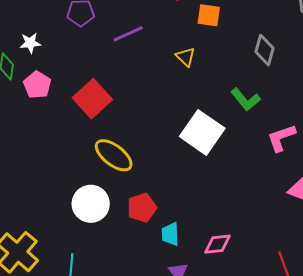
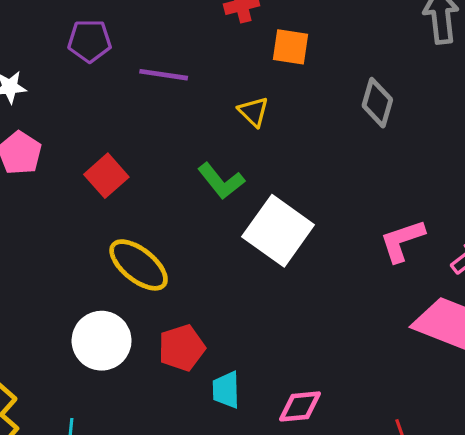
purple line: (128, 34) -> (164, 75), turned 32
red square: (92, 99) -> (106, 176), size x0.7
green L-shape: (246, 99) -> (221, 181), moved

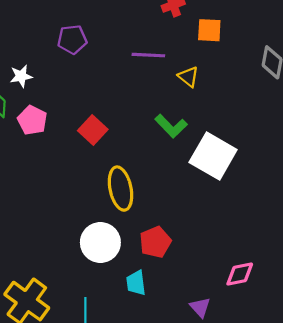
purple line: (164, 75) -> (148, 55), moved
yellow ellipse: (139, 265) -> (121, 189), turned 45
cyan trapezoid: (226, 390) -> (136, 283), moved

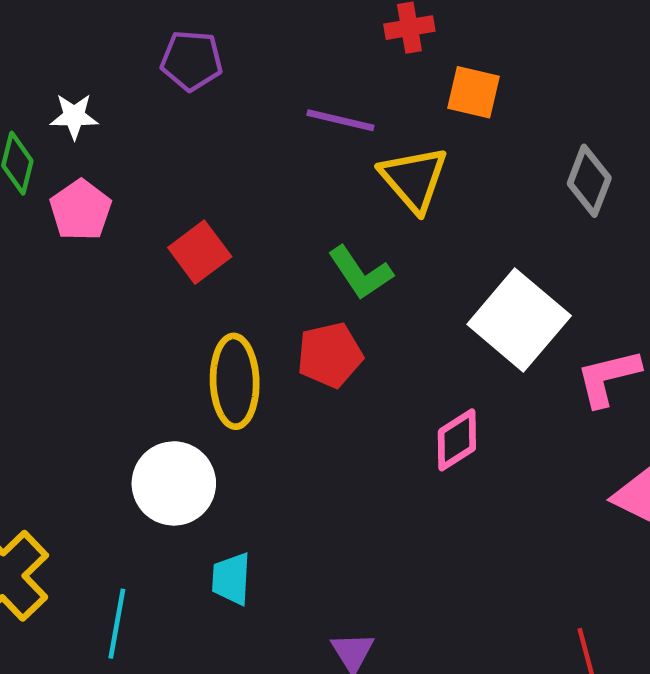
yellow triangle: (188, 77) -> (414, 179), size x1.6
white square: (213, 156) -> (519, 320), moved
red pentagon: (155, 242) -> (330, 355), moved
pink diamond: (240, 274) -> (457, 440), moved, turned -32

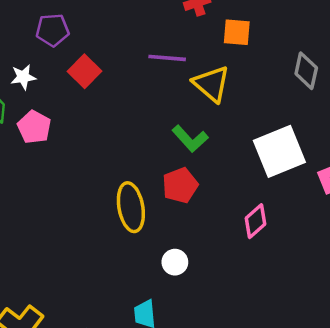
purple pentagon: (192, 60) -> (52, 30), moved
red square: (200, 252) -> (85, 71), moved
white square: (519, 320) -> (279, 151), turned 36
white circle: (174, 483) -> (175, 262), moved, size x0.6

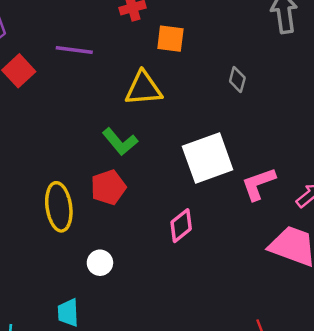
purple line: (167, 58) -> (74, 50), moved
gray diamond: (306, 71) -> (237, 79), size x0.7
yellow triangle: (211, 84) -> (143, 88), turned -48

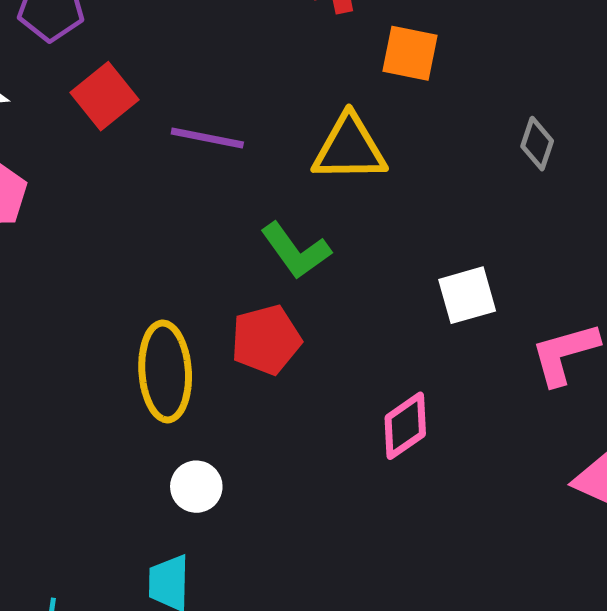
purple line: (74, 50) -> (207, 138), moved
white square: (208, 158) -> (467, 295), size x0.6
white circle: (100, 263) -> (196, 487), moved

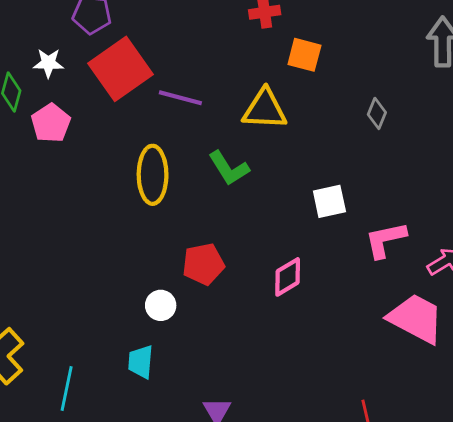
red square: (104, 96) -> (121, 69), size x1.6
red pentagon: (266, 340) -> (203, 264), moved
yellow ellipse: (165, 371) -> (153, 175), moved

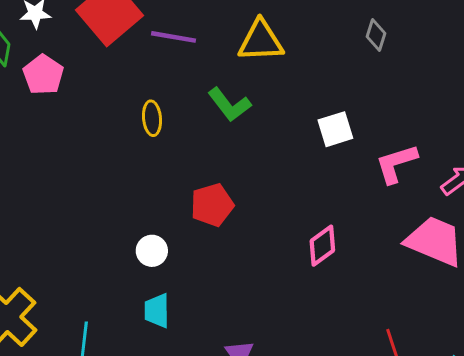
yellow ellipse: (153, 175) -> (152, 118), size x0.6
pink diamond: (288, 277) -> (322, 246), moved
white circle: (161, 305) -> (152, 251), moved

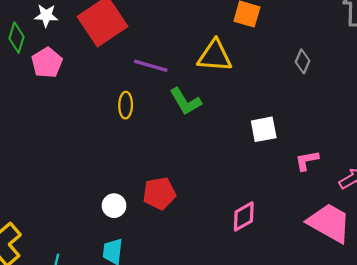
purple line: (173, 37) -> (151, 66), moved
pink L-shape: (396, 163) -> (307, 161), size x0.7
red pentagon: (212, 205) -> (159, 193), moved

